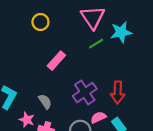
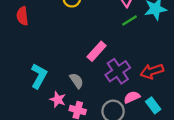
pink rectangle: (56, 61) -> (97, 51), moved
red arrow: (118, 92) -> (152, 71), turned 70

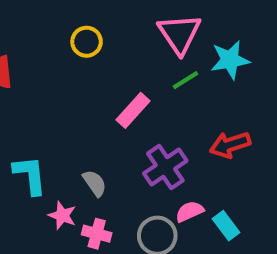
pink rectangle: (97, 51) -> (133, 110), moved
red arrow: (152, 71) -> (230, 145), moved
cyan L-shape: (39, 76) -> (30, 175), turned -35

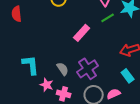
purple cross: (165, 167) -> (88, 69), moved
pink semicircle: (190, 211) -> (114, 94), moved
cyan rectangle: (226, 226) -> (128, 76), moved

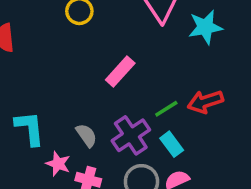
green line: (108, 18) -> (166, 109), moved
cyan rectangle: (128, 76) -> (172, 144), moved

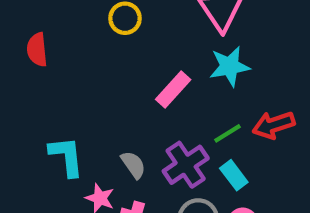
cyan star: (205, 27) -> (230, 66), moved

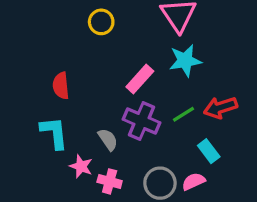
red semicircle: (37, 50) -> (61, 86), moved
purple cross: (186, 165) -> (141, 121), moved, turned -33
cyan rectangle: (234, 175) -> (209, 151), moved

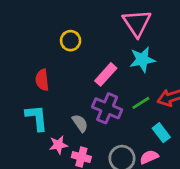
yellow circle: (101, 22) -> (71, 41), moved
pink star: (81, 166) -> (58, 145), turned -30

